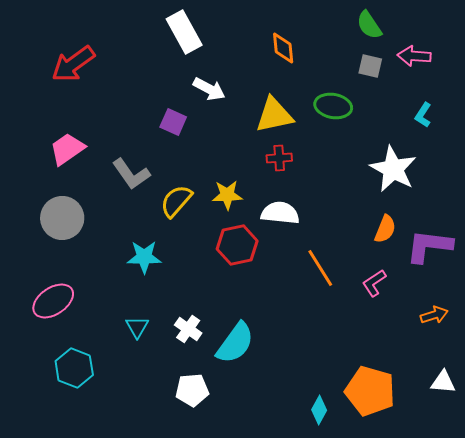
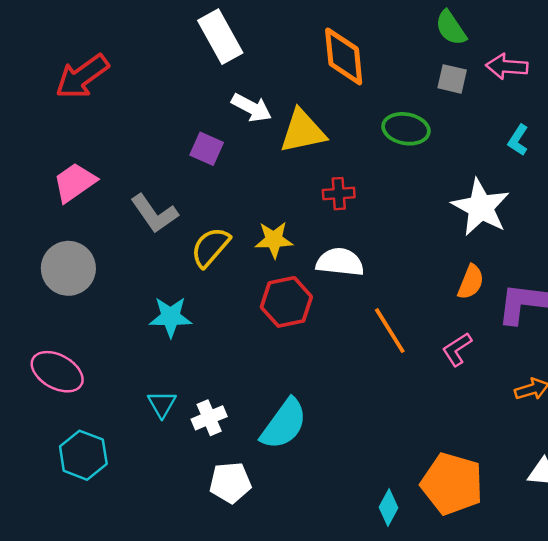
orange diamond: (283, 48) -> (344, 57), size x1.5
yellow triangle: (274, 115) -> (303, 131), moved
pink ellipse: (53, 301) -> (57, 372), turned 63
white cross: (188, 329) -> (209, 418), moved, turned 32

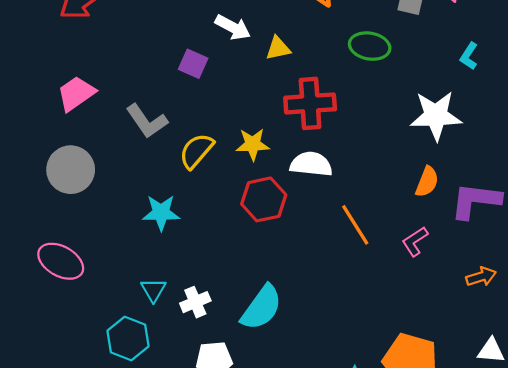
yellow triangle: (303, 131) -> (278, 48), size x0.6
red cross: (339, 194) -> (310, 103), size x1.8
white star: (481, 207) -> (436, 116), turned -30
cyan hexagon: (83, 455) -> (128, 338), moved

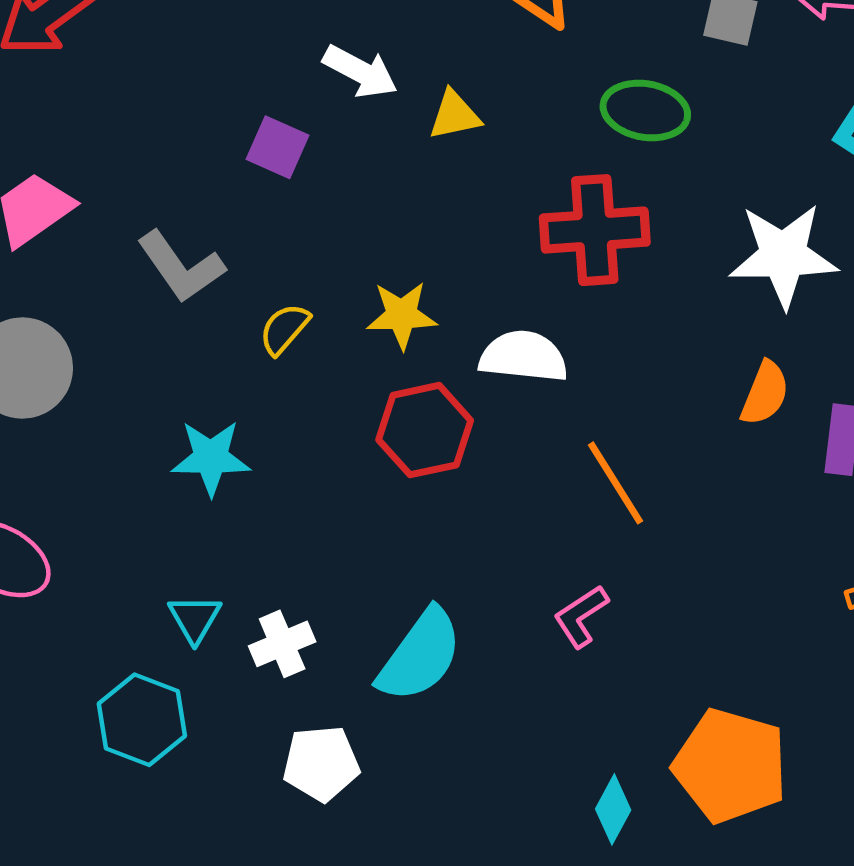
red cross: (310, 103) -> (595, 230), moved
yellow semicircle: (196, 151) -> (284, 329), size x0.7
pink L-shape: (415, 241) -> (581, 616), moved

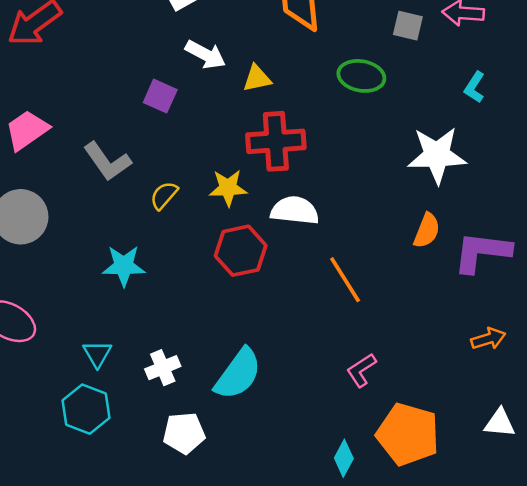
red cross: (595, 230) -> (276, 141), moved
pink L-shape: (581, 616) -> (361, 370), moved
cyan triangle: (195, 619) -> (97, 354), moved

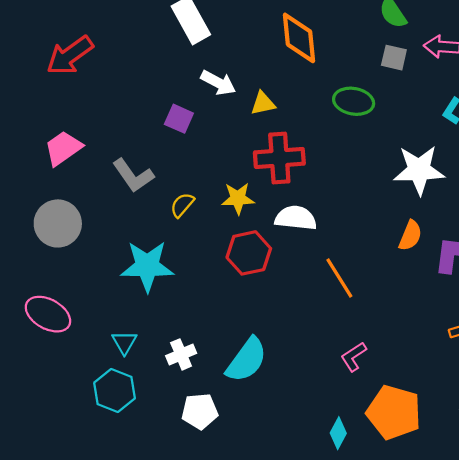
cyan star: (124, 266) -> (147, 266), size x1.4

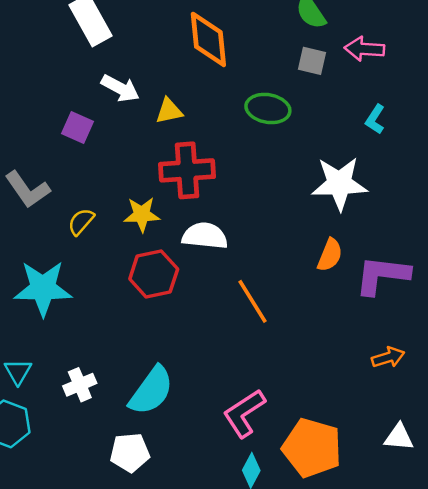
pink L-shape: (354, 357) -> (244, 413), moved, size x1.5
white pentagon: (200, 411) -> (130, 453), moved

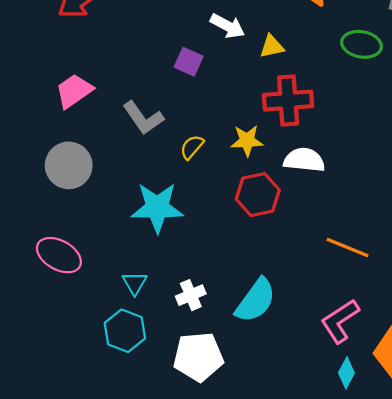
orange line: (252, 301) -> (347, 248), moved, turned -36
white pentagon: (130, 453) -> (198, 357), moved, size x1.4

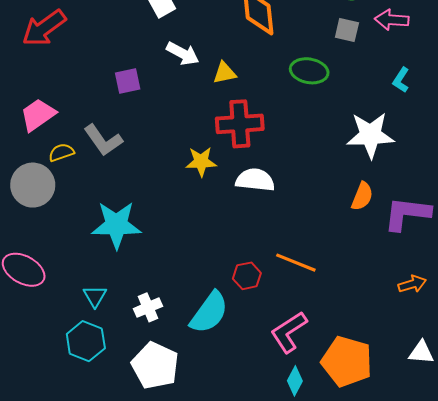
purple square: (189, 62) -> (128, 81), moved, turned -36
yellow semicircle: (192, 147) -> (61, 152), moved, turned 30
red hexagon: (258, 195) -> (247, 276), moved, size x0.7
white pentagon: (198, 357) -> (155, 366), turned 30

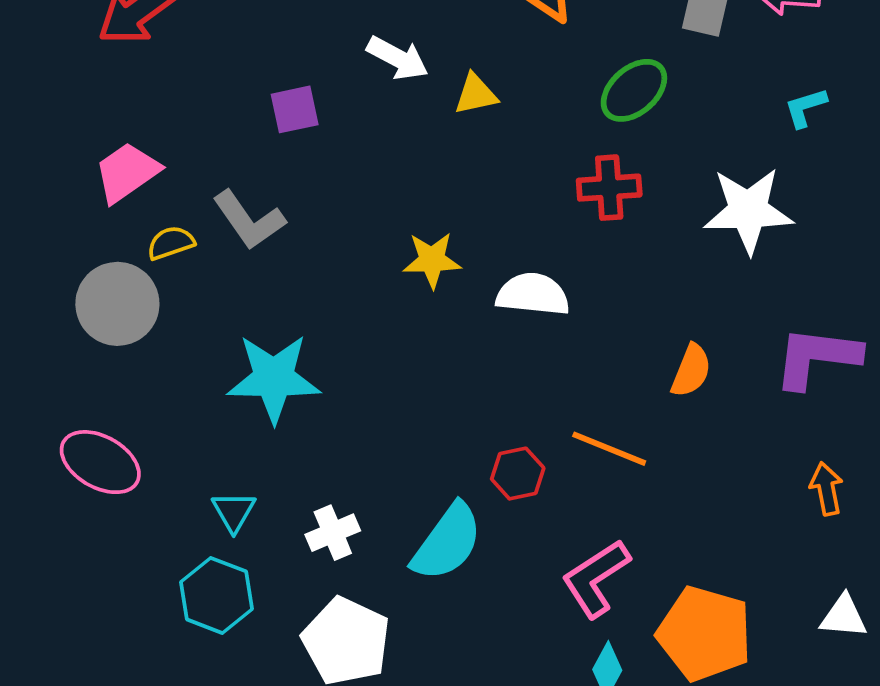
green ellipse: (309, 71) -> (634, 90), turned -51
cyan L-shape: (401, 80) -> (805, 108), turned 40
red cross: (240, 124) -> (609, 188), moved, size x0.7
orange semicircle: (362, 196) -> (691, 371), moved
orange arrow: (412, 284) -> (826, 489), turned -84

